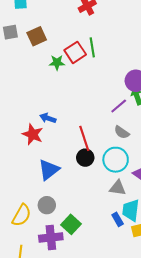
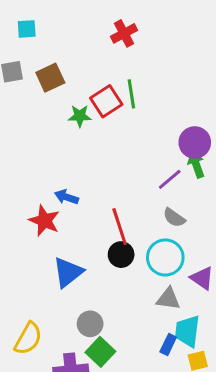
gray circle: (47, 205) -> (90, 324), moved
blue rectangle: (118, 219) -> (168, 344), turned 56

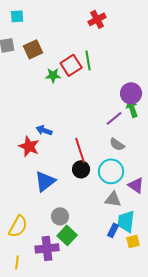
red cross: (124, 33) -> (97, 19), moved

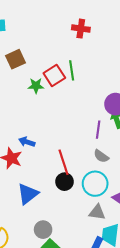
red cross: (97, 19) -> (81, 29), turned 36
purple line: (114, 118) -> (98, 130), turned -42

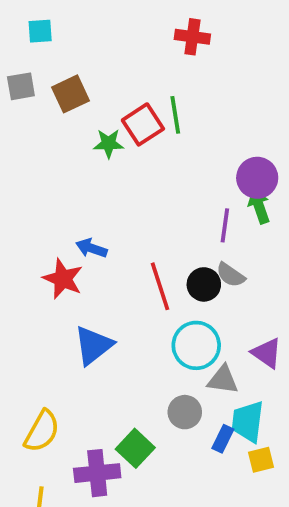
black circle: (64, 182) -> (204, 284), moved
cyan circle: (95, 184) -> (196, 345), moved
gray circle: (43, 230) -> (185, 412), moved

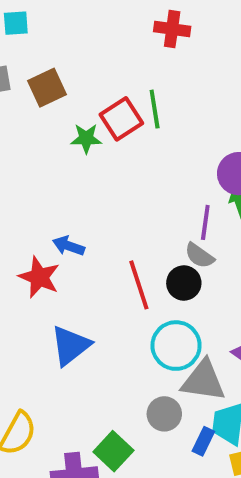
gray semicircle: (231, 275) -> (199, 256), moved
gray triangle: (223, 380) -> (203, 381), size x1.4

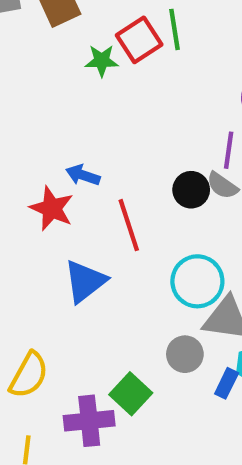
black circle: (184, 283) -> (191, 190), moved
red line: (139, 285) -> (129, 225), moved

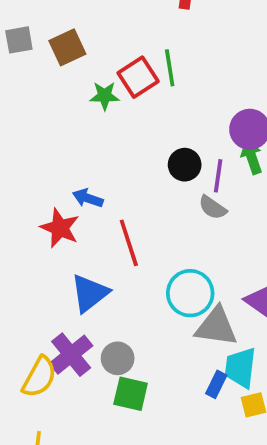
black circle: (191, 190) -> (185, 165), moved
gray circle: (185, 354) -> (118, 358), moved
green square: (131, 394) -> (131, 394), turned -30
purple cross: (89, 421) -> (71, 355), moved, turned -33

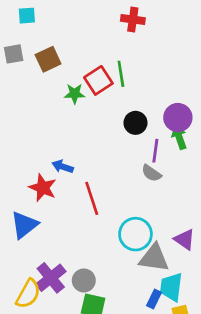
black circle: (185, 165) -> (135, 123), moved
blue triangle: (90, 293) -> (24, 225), moved

